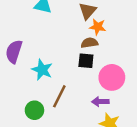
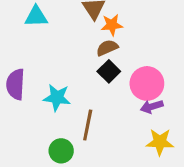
black square: (86, 61) -> (109, 71), turned -35
purple arrow: (100, 102) -> (152, 107), moved

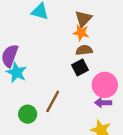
orange star: (112, 25) -> (81, 33), moved
cyan star: (57, 98) -> (17, 73), moved

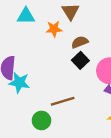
orange star: (81, 33) -> (54, 29), moved
brown line: (53, 101) -> (63, 101), turned 60

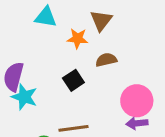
black square: (80, 60) -> (73, 80), moved

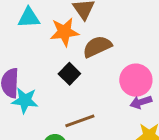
orange star: (77, 39) -> (64, 32), size x1.4
brown semicircle: (106, 60) -> (97, 47), size x1.4

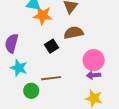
orange star: (64, 32) -> (43, 15), moved
cyan star: (25, 101) -> (19, 68), moved

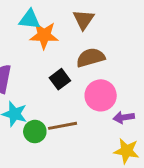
pink circle: (94, 60) -> (101, 95), moved
green circle: (31, 91) -> (35, 132), moved

